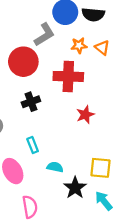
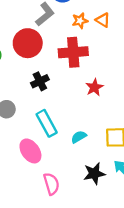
cyan rectangle: (33, 145) -> (47, 123), size x1.6
cyan semicircle: (55, 167) -> (79, 137), moved, turned -35
black star: (75, 188) -> (94, 174), moved, turned 30

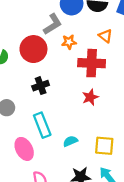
orange star: (80, 21) -> (69, 42), moved
red cross: (73, 52) -> (92, 63), moved

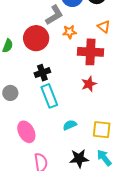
cyan rectangle: (42, 125) -> (49, 96), moved

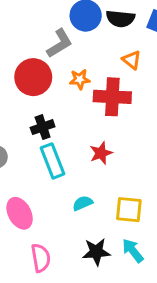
orange star: (69, 32) -> (80, 79), moved
red star: (89, 84) -> (101, 153), moved

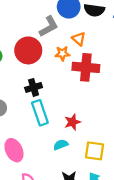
orange triangle: (132, 60) -> (79, 39), moved
red star: (101, 153) -> (72, 122), moved

